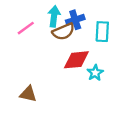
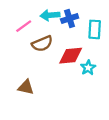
cyan arrow: (54, 16) -> (50, 15), turned -102
brown semicircle: (63, 32) -> (42, 44), moved

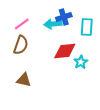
cyan arrow: (50, 15) -> (53, 24), moved
brown semicircle: (42, 44) -> (21, 45), moved, turned -48

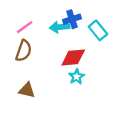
cyan rectangle: (87, 27) -> (98, 30), turned -42
cyan star: (81, 62) -> (77, 77), moved

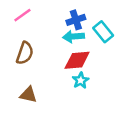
pink line: (25, 27) -> (22, 15), moved
cyan arrow: (60, 27) -> (73, 36), moved

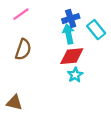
cyan arrow: (73, 36) -> (69, 34), turned 84
brown triangle: (28, 95) -> (14, 102), moved

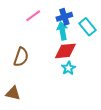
pink line: (21, 14) -> (33, 16), moved
brown semicircle: (23, 49) -> (21, 57), moved

